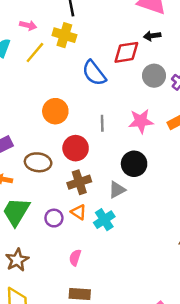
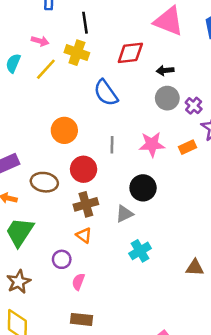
black arrow: (152, 36) -> (165, 70), moved
red diamond: (126, 52) -> (130, 53), moved
purple circle: (54, 218) -> (62, 259), moved
cyan cross: (104, 220) -> (140, 251), moved

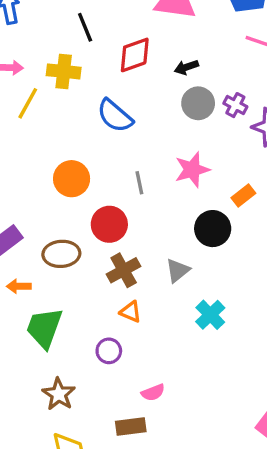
black line: (85, 23) -> (85, 27), moved
orange rectangle: (188, 147) -> (243, 195), moved
black circle: (143, 188) -> (213, 229), moved
pink semicircle: (78, 282) -> (153, 392), moved, turned -119
brown rectangle: (82, 319) -> (131, 427), moved

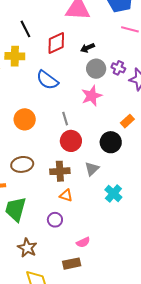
pink star: (192, 170) -> (92, 96), moved
red circle: (109, 224) -> (71, 141), moved
brown cross: (124, 270) -> (60, 171), turned 30

